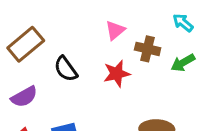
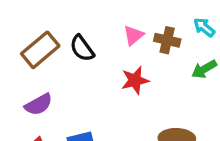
brown cross: (148, 49) -> (167, 40), moved
black semicircle: (66, 69) -> (82, 48), moved

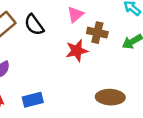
brown cross: (167, 40) -> (97, 33), moved

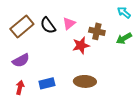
pink triangle: (75, 14) -> (69, 23), moved
brown ellipse: (110, 97) -> (85, 81), moved

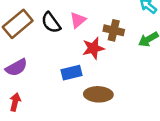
blue rectangle: (47, 83) -> (71, 73), moved

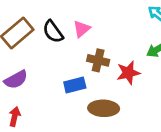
brown cross: (114, 30) -> (98, 60), moved
red star: (93, 48) -> (128, 73), moved

